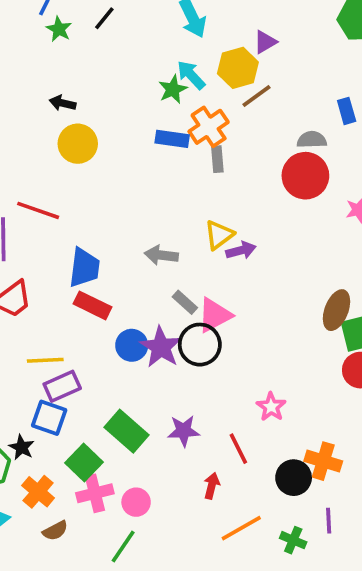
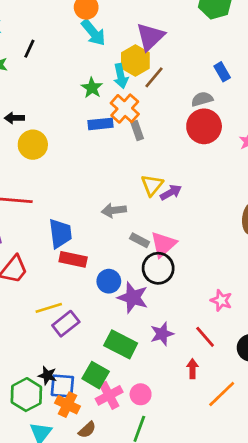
purple triangle: (265, 42) -> (150, 37), size x1.6
cyan arrow: (191, 75) -> (121, 76), moved, turned -135
purple star: (161, 347) -> (133, 298), moved
blue square: (49, 418) -> (62, 386), moved

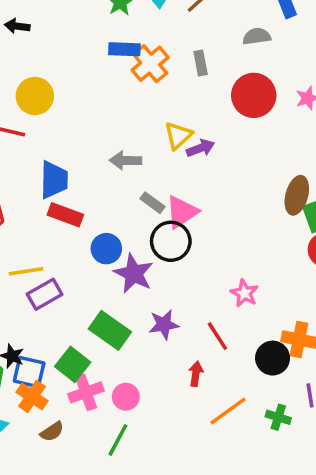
orange cross: (125, 109) -> (150, 64), moved
red circle: (204, 126) -> (254, 95), moved
gray rectangle: (137, 130) -> (201, 63), moved
yellow circle: (33, 145) -> (35, 96), moved

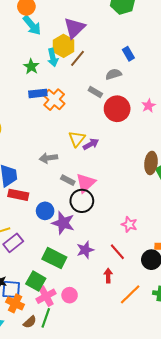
gray rectangle: (201, 63) -> (95, 92), moved, turned -40
green line: (118, 440) -> (46, 318), moved

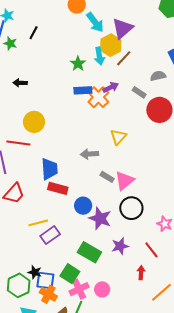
cyan arrow: (32, 25) -> (95, 22), moved
purple arrow: (91, 144) -> (111, 87), moved
black circle: (82, 201) -> (131, 208), moved

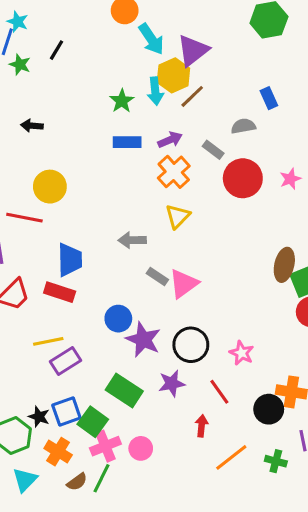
orange cross: (98, 97) -> (174, 172), moved
red rectangle: (58, 188) -> (60, 292), moved
black circle: (131, 208) -> (191, 345), moved
blue square: (45, 280) -> (66, 412), moved, turned -30

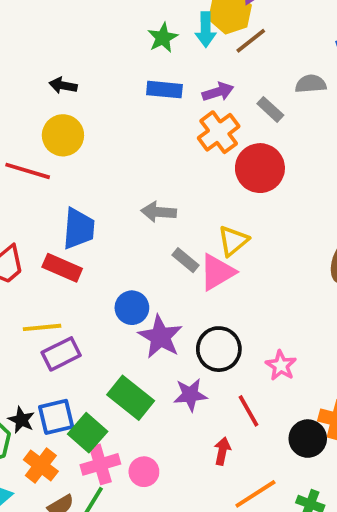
black arrow: (32, 126) -> (63, 85), moved
red circle: (243, 178) -> (260, 168), moved
yellow triangle: (178, 216) -> (233, 241), moved

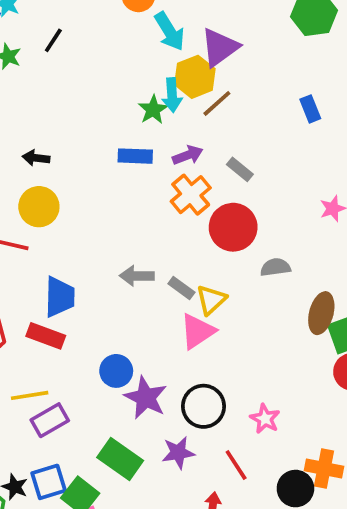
green star: (163, 38) -> (153, 110), moved
gray semicircle: (311, 84) -> (275, 267), moved
gray rectangle: (186, 260) -> (181, 288), moved

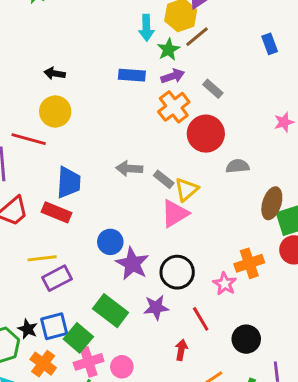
cyan arrow: (172, 95) -> (146, 28), moved
green star: (153, 110) -> (168, 50), moved
orange cross: (324, 468) -> (249, 263), moved, turned -32

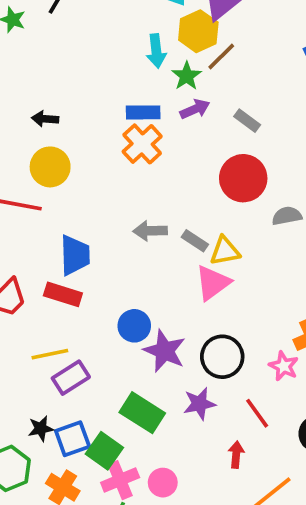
orange cross: (174, 107) -> (142, 144), moved
yellow triangle: (186, 189) -> (225, 251), turned 35
black star: (28, 329) -> (41, 429), moved, turned -30

